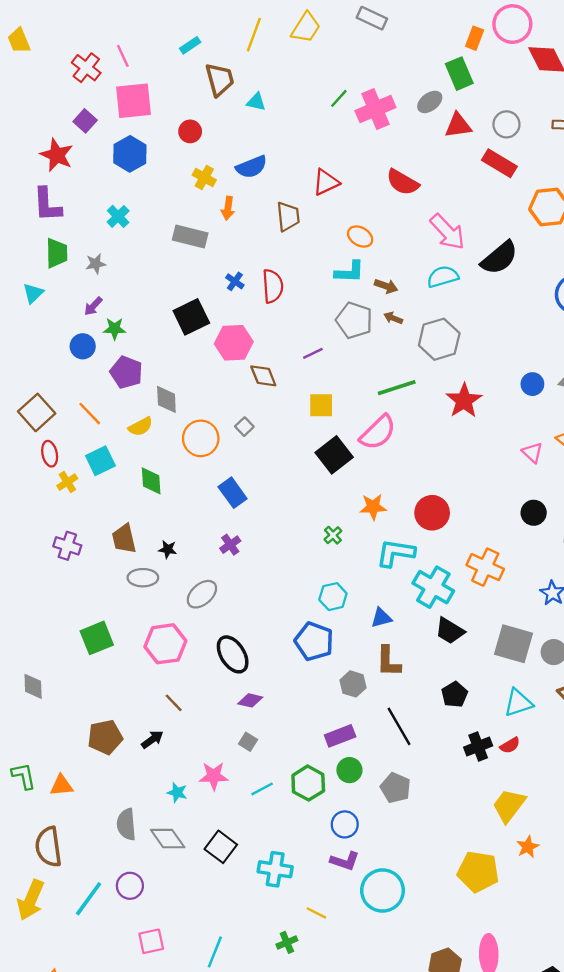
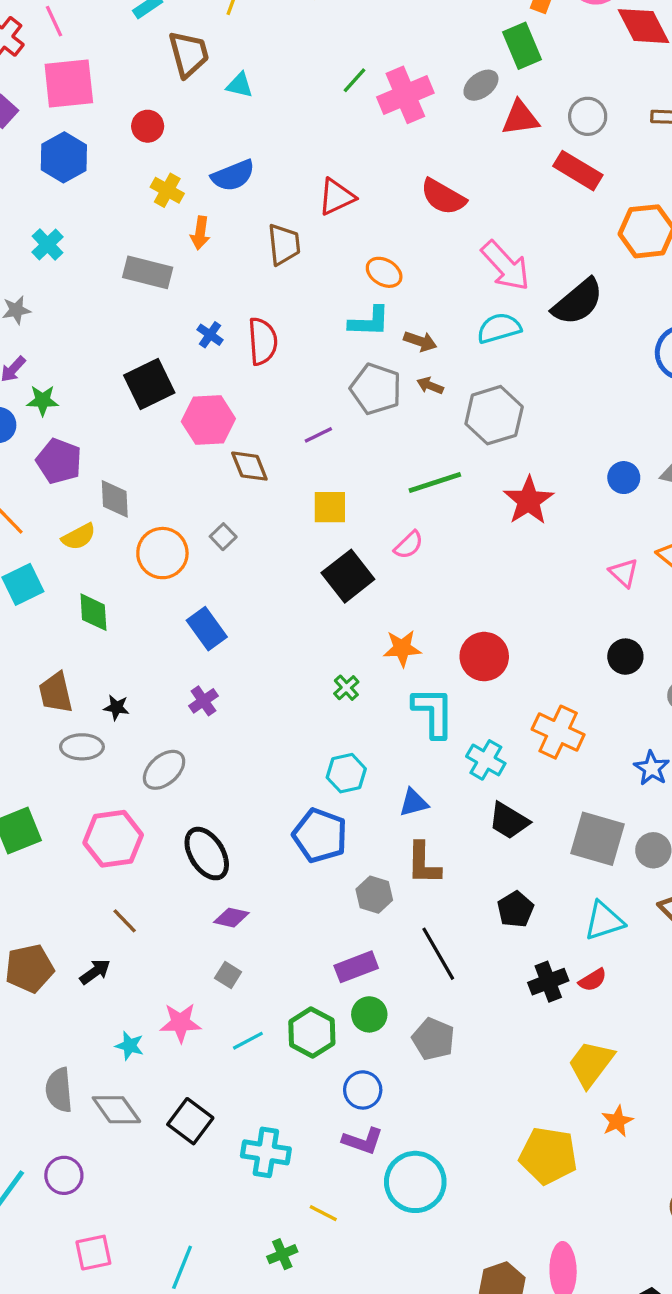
pink semicircle: (378, 432) -> (409, 545), size x0.6
cyan L-shape: (396, 553) -> (433, 712), turned 81
cyan cross: (433, 587) -> (486, 760), size x0.7

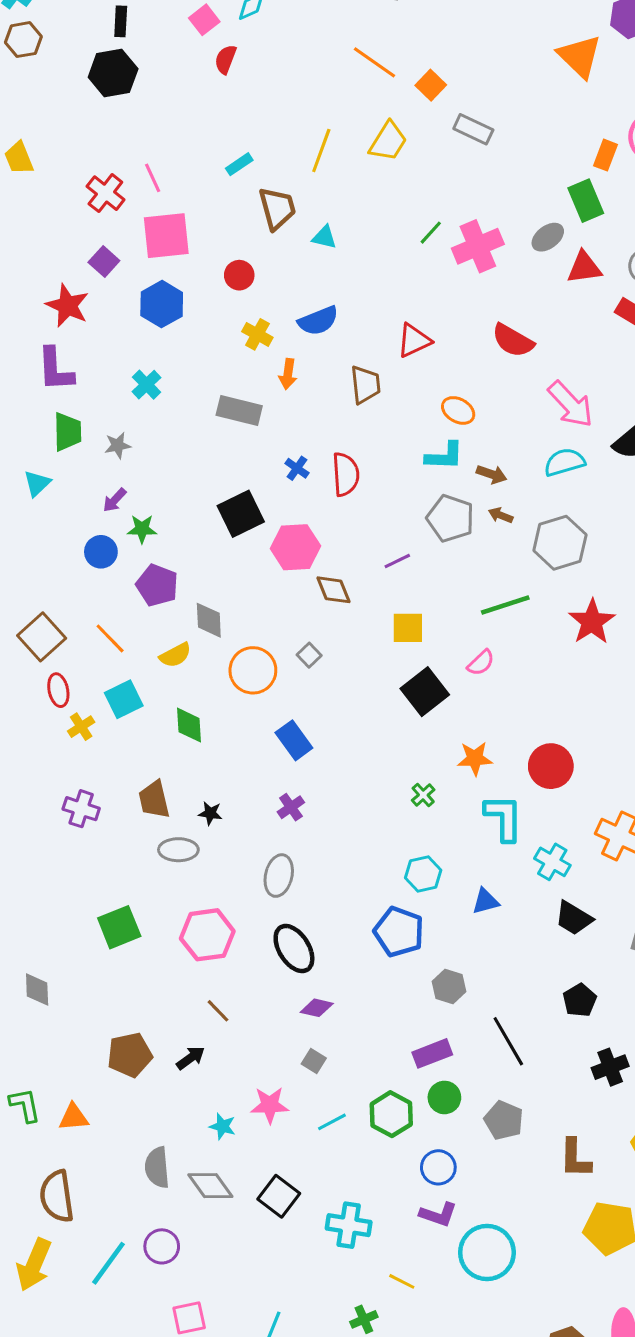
gray ellipse: (164, 770) -> (279, 876), moved, turned -36
brown L-shape: (423, 863) -> (575, 1158), moved

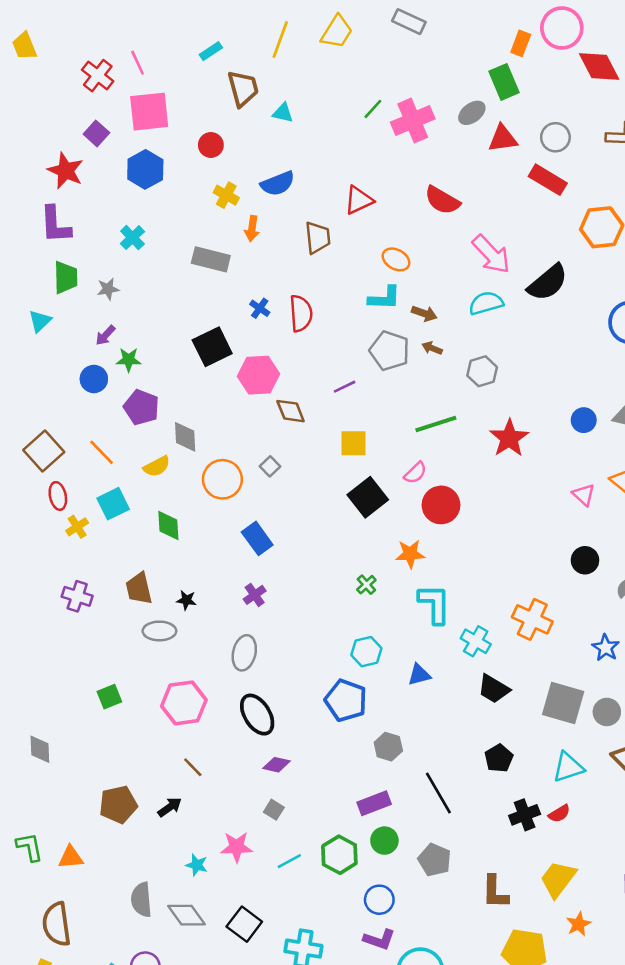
gray hexagon: (560, 543) -> (482, 371), size x0.7
red circle: (551, 766) -> (441, 505), moved
green square: (119, 927) -> (109, 697), size x0.7

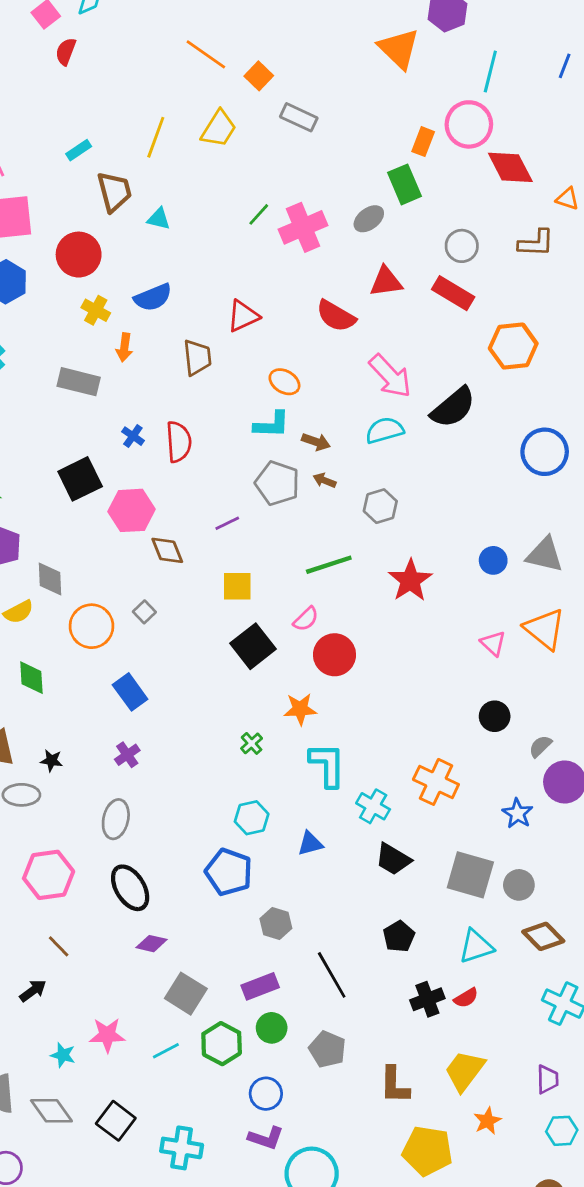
red triangle: (503, 139) -> (386, 282), moved
red circle: (211, 145) -> (79, 255), size x1.6
gray square: (274, 810) -> (186, 994), moved, size x1.8

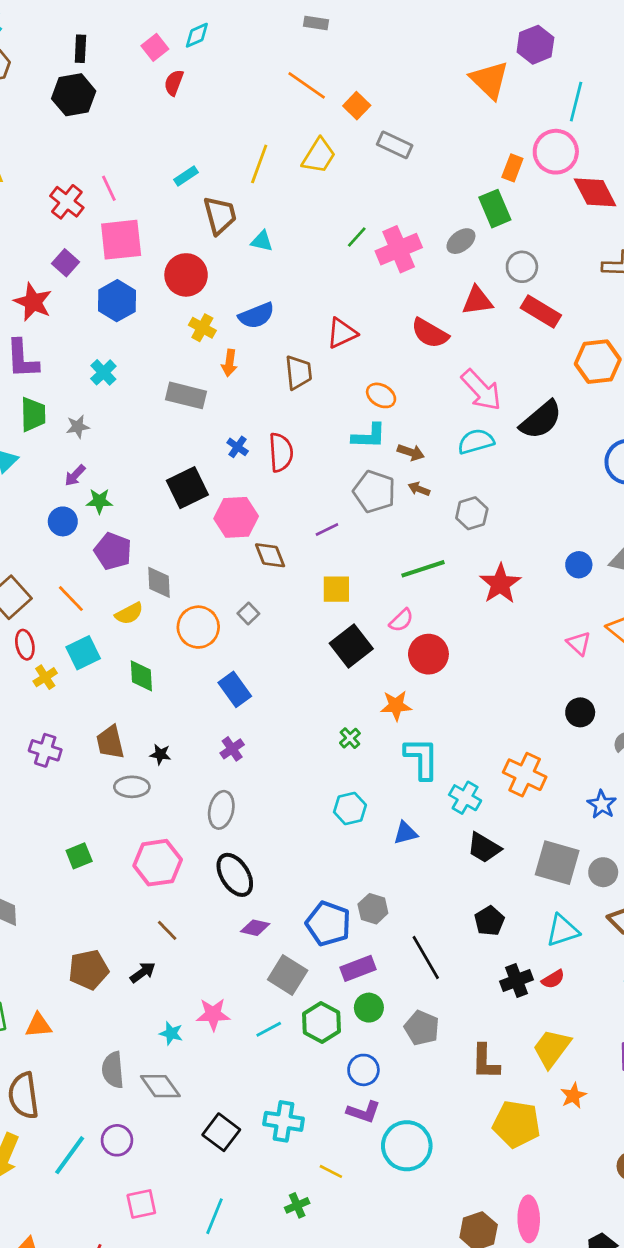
gray circle: (462, 246) -> (522, 267), moved
blue pentagon: (229, 872) -> (328, 924), moved
black square: (116, 1121) -> (221, 1132), moved

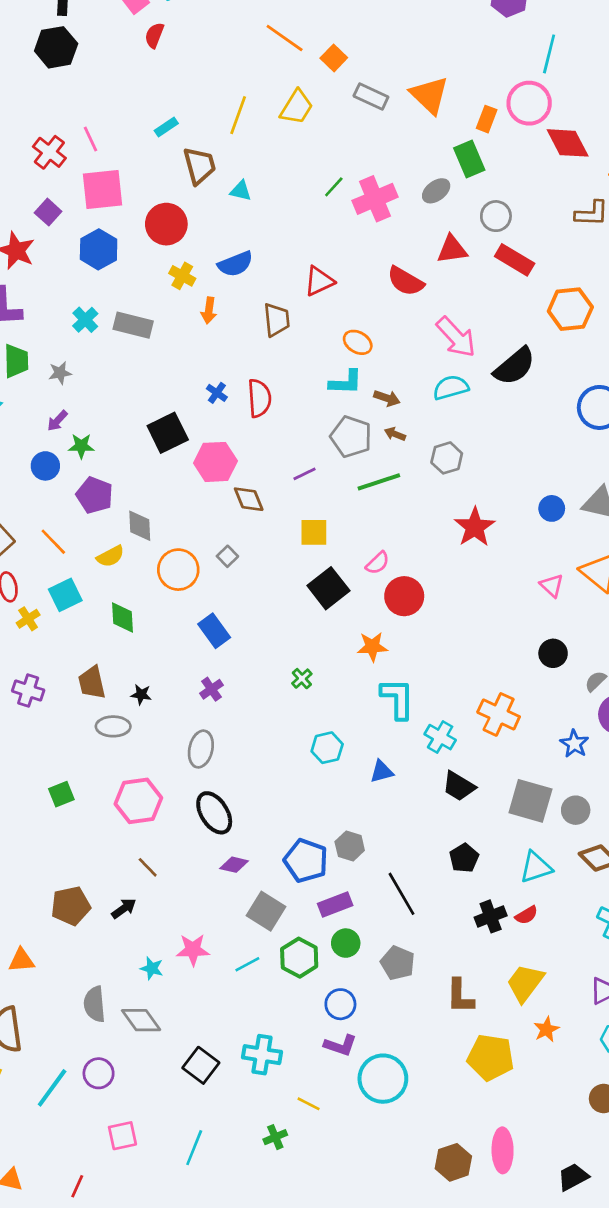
orange triangle: (489, 80) -> (429, 95), moved
gray rectangle: (186, 395) -> (133, 325), moved
green line: (423, 569) -> (379, 482), moved
green cross: (350, 738) -> (302, 679), moved

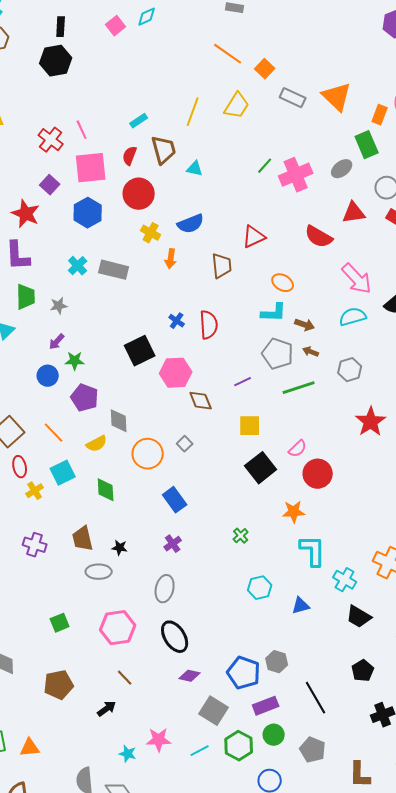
red semicircle: (154, 35) -> (130, 156), moved
brown pentagon: (71, 906) -> (59, 685), moved

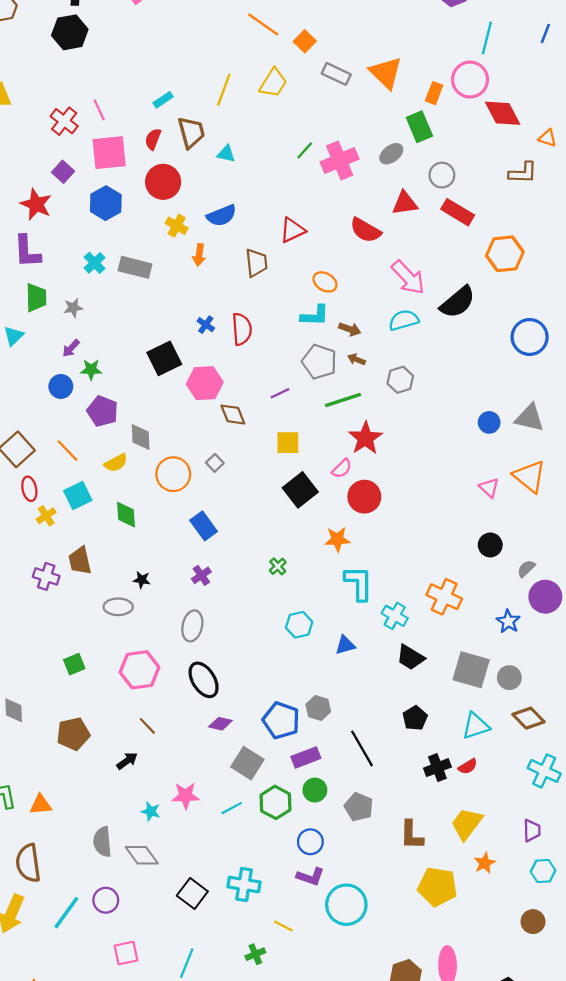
red star: (371, 422) -> (365, 438), moved
brown trapezoid: (83, 539) -> (80, 561), moved

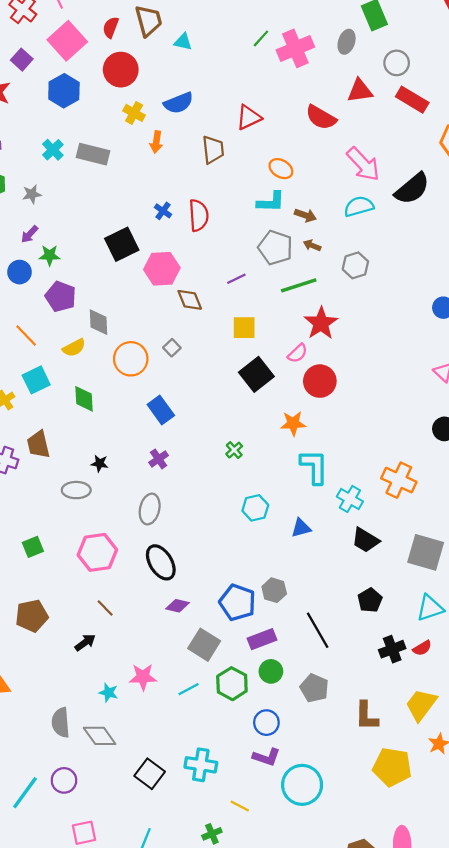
pink square: (109, 153) -> (67, 41), turned -36
gray ellipse: (391, 154) -> (347, 42), turned -35

